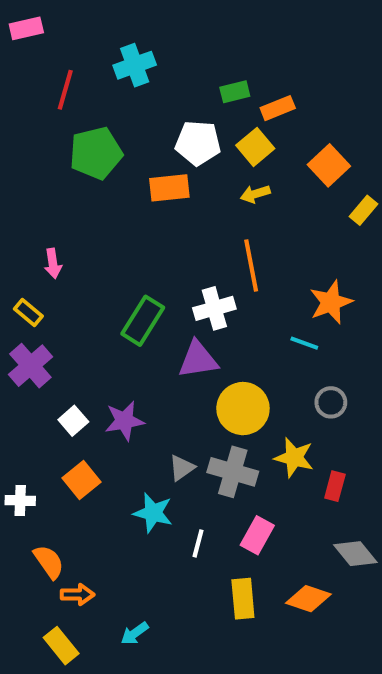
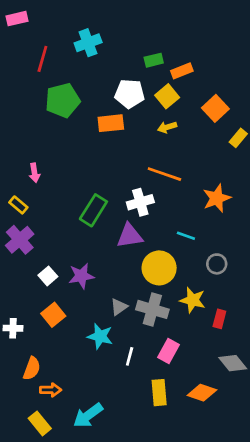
orange line: (251, 265) -> (164, 174), turned -60
cyan line: (304, 343) -> (186, 236), moved
orange semicircle: (49, 562) -> (32, 368), turned 55
cyan arrow: (135, 633) -> (88, 415), size x1.6

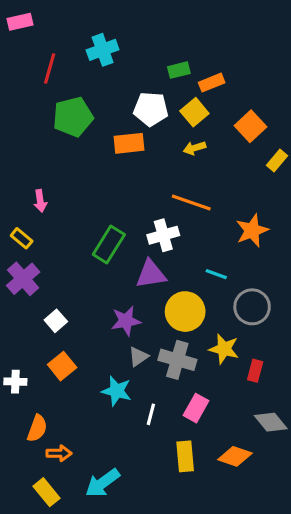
gray circle: (217, 264) -> (252, 307), size x1.5
purple star: (81, 276) -> (126, 321), moved

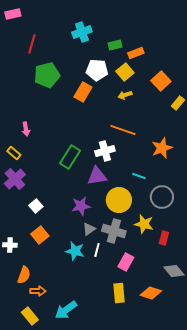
cyan cross: (103, 50) -> (82, 32), moved
orange rectangle: (129, 143) -> (83, 92), turned -54
white line: (151, 414) -> (97, 250), moved

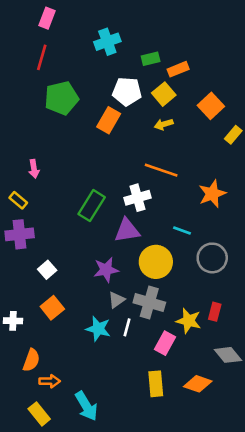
pink rectangle: (13, 14) -> (47, 18), moved, turned -56
purple cross: (15, 179) -> (20, 234), turned 35
yellow star: (144, 224) -> (189, 321), moved
cyan arrow: (66, 310) -> (86, 406), turned -85

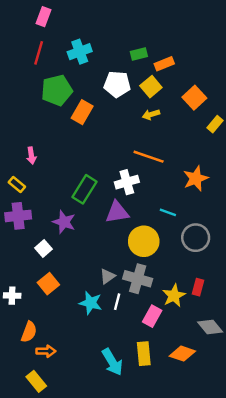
cyan cross: (107, 42) -> (80, 52), moved
orange rectangle: (109, 120) -> (82, 112), moved
purple star: (106, 270) -> (64, 222), moved, turned 30
yellow star: (189, 321) -> (174, 296), turned 30
cyan arrow: (86, 406) -> (112, 362), moved

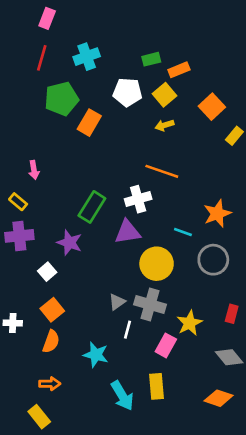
orange star: (196, 178) -> (217, 214), moved
red rectangle: (198, 287) -> (232, 314), moved
cyan star: (91, 303) -> (96, 355), moved
orange semicircle: (29, 332) -> (51, 341), moved
orange diamond: (182, 354) -> (219, 398), moved

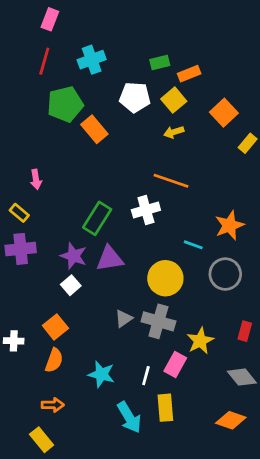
orange rectangle: (89, 123) -> (94, 129), turned -70
purple triangle: (128, 232) -> (110, 259), moved
white square: (47, 272) -> (71, 285), moved
white line: (128, 330) -> (146, 376), moved

